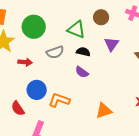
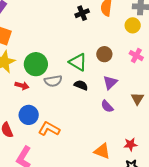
green circle: (34, 27) -> (36, 64), moved
purple semicircle: (82, 72) -> (107, 106), moved
orange triangle: (104, 111) -> (102, 151), moved, turned 30

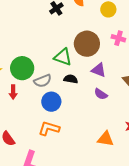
brown circle: (104, 54) -> (87, 44), size x1.6
purple triangle: (110, 82) -> (99, 70), turned -42
red arrow: (22, 86) -> (13, 92), turned 88
blue circle: (29, 115) -> (51, 102), moved

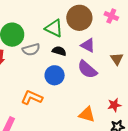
purple semicircle: (101, 94) -> (87, 69), size x1.5
blue circle: (51, 102) -> (55, 75), moved

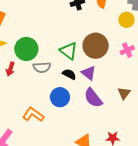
pink cross: (111, 16) -> (127, 50), turned 32
purple triangle: (88, 45) -> (89, 73), moved

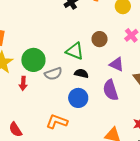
brown circle: (96, 46) -> (100, 39), size x0.6
purple triangle: (89, 73) -> (117, 64), moved
purple semicircle: (93, 98) -> (111, 90), turned 35

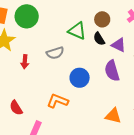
green circle: (33, 60) -> (27, 16), moved
black semicircle: (81, 73) -> (99, 39), moved, turned -136

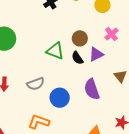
purple triangle: (119, 45) -> (96, 54), moved, turned -49
gray semicircle: (55, 53) -> (36, 84), moved

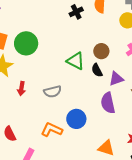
purple triangle: (96, 54) -> (116, 79), moved
blue circle: (60, 98) -> (76, 119), moved

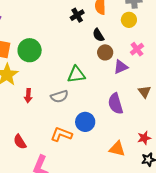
green triangle: (76, 61) -> (76, 75), moved, turned -30
black semicircle: (97, 70) -> (98, 35), moved
purple triangle: (116, 79) -> (121, 67), moved

